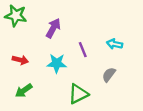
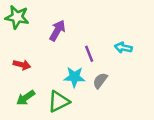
cyan star: (57, 63) -> (74, 77), moved
gray semicircle: (109, 75) -> (100, 81), moved
green triangle: (78, 94) -> (59, 101), moved

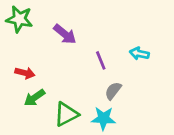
purple arrow: (57, 31) -> (65, 34), turned 100
cyan star: (74, 77) -> (103, 118), moved
green arrow: (26, 98) -> (34, 98), moved

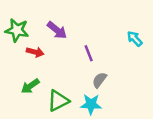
green star: (19, 19) -> (17, 30), moved
cyan arrow: (139, 54) -> (135, 39), moved, turned 35
red arrow: (25, 73) -> (35, 52), moved

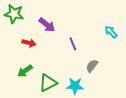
green star: (17, 30) -> (14, 14), moved
gray semicircle: (100, 80) -> (92, 66), moved

